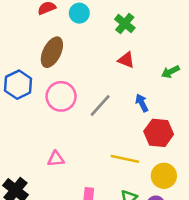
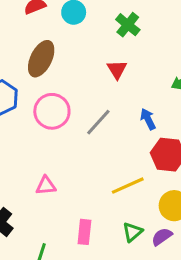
red triangle: (126, 60) -> (117, 70), moved, turned 36
yellow line: (125, 159) -> (128, 186), turned -36

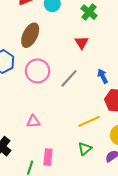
pink rectangle: (84, 232) -> (48, 157), moved
green triangle: (132, 232) -> (85, 149), moved

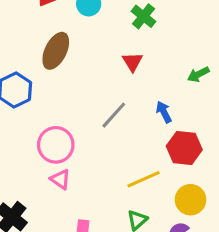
pink circle: (38, 71) -> (56, 145), moved
pink triangle: (33, 121) -> (60, 179), turned 40

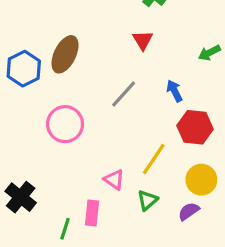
brown ellipse: (56, 51) -> (65, 54), moved
pink triangle: (60, 179) -> (114, 180), moved
yellow line: (143, 179) -> (154, 159), turned -32

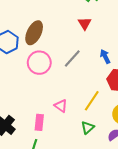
pink circle: (65, 124) -> (39, 63), moved
pink triangle: (114, 180) -> (61, 106), moved
pink rectangle: (92, 213) -> (39, 122), moved

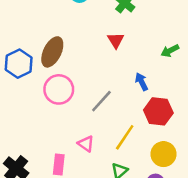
gray line: (72, 59) -> (101, 101), moved

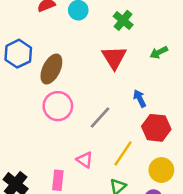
red triangle: (116, 40) -> (114, 58), size x1.5
green arrow: (170, 51) -> (159, 52), moved
blue hexagon: (19, 64) -> (18, 54), moved

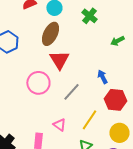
red triangle: (114, 58) -> (59, 60), moved
brown ellipse: (51, 69) -> (50, 34), moved

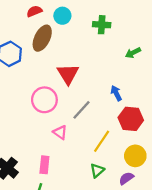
green cross: (89, 16) -> (102, 25), turned -35
brown ellipse: (50, 34) -> (42, 38), moved
pink triangle: (59, 125) -> (60, 132), moved

